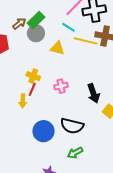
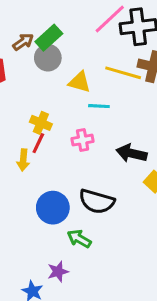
cyan line: (68, 27) -> (99, 106), moved, turned -32
black arrow: (93, 93) -> (132, 153), turned 120
green arrow: (75, 153) -> (79, 239), moved, turned 56

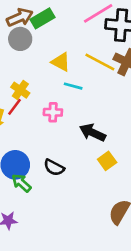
brown arrow: (23, 42) -> (20, 17), size x1.4
gray circle: (48, 58) -> (20, 39), moved
black semicircle: (97, 201) -> (54, 167), size x0.7
green arrow: (79, 239) -> (21, 183), moved

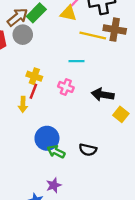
yellow triangle: (61, 62) -> (68, 13), moved
pink cross: (53, 112) -> (66, 87), turned 35
black semicircle: (54, 167) -> (88, 150), moved

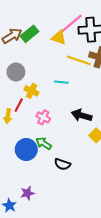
gray circle: (23, 35) -> (16, 72), moved
yellow cross: (34, 76) -> (31, 91), moved
pink cross: (66, 87) -> (43, 117), moved
green arrow: (56, 152) -> (44, 143), moved

